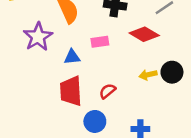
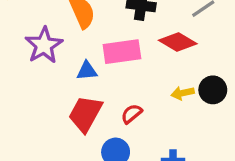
pink rectangle: (100, 42) -> (122, 52), size x1.6
red trapezoid: (71, 91) -> (85, 114), turned 32

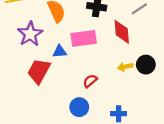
red diamond: (178, 42) -> (122, 32), turned 55
red trapezoid: (85, 114) -> (39, 71), moved

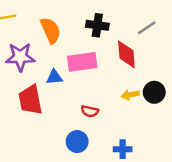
purple star: (30, 34) -> (20, 57), turned 30
red trapezoid: (39, 71) -> (30, 100), turned -40
red semicircle: (90, 81) -> (90, 111), turned -128

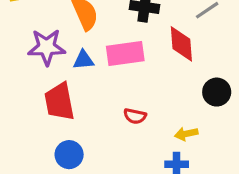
blue triangle: (54, 77) -> (84, 60), moved
yellow arrow: (130, 95) -> (186, 134), moved
blue circle: (77, 142) -> (69, 155), moved

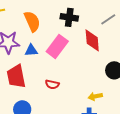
pink rectangle: (125, 54) -> (57, 46), turned -45
red semicircle: (135, 116) -> (52, 84), moved

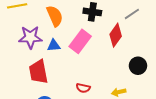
red diamond: (92, 40) -> (116, 35), turned 40
red semicircle: (52, 84) -> (83, 88), moved

